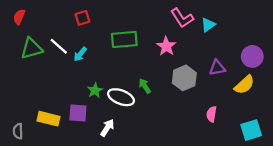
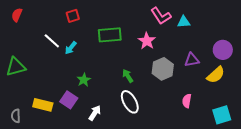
cyan triangle: (208, 25) -> (184, 22), turned 32
green triangle: (32, 49) -> (16, 67), moved
white ellipse: (121, 97) -> (130, 102), moved, turned 40
purple square: (78, 113) -> (69, 100), turned 30

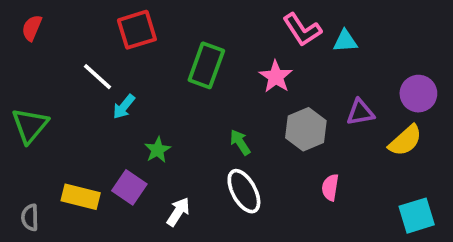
red square: (73, 16) -> (137, 30), size x1.5
green rectangle: (110, 35) -> (206, 65), turned -65
cyan arrow: (71, 48) -> (124, 107), moved
green triangle: (16, 67) -> (30, 125), turned -35
pink semicircle: (187, 101) -> (330, 187), moved

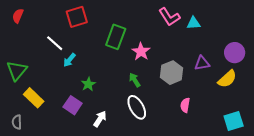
pink star: (276, 77) -> (141, 52), moved
yellow rectangle: (81, 197) -> (34, 98), moved, turned 30

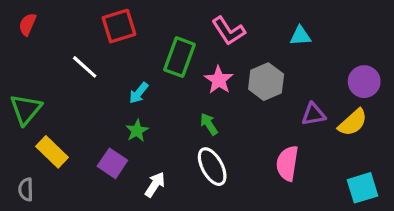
pink L-shape: (169, 17) -> (228, 31), moved
cyan arrow: (69, 60) -> (139, 93), moved
purple triangle: (202, 63) -> (313, 114), moved
gray hexagon: (171, 73) -> (266, 82), moved
pink semicircle: (185, 105) -> (287, 163), size x1.5

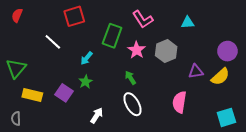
yellow rectangle: (52, 152) -> (32, 95), turned -30
purple square: (112, 163) -> (64, 93), moved

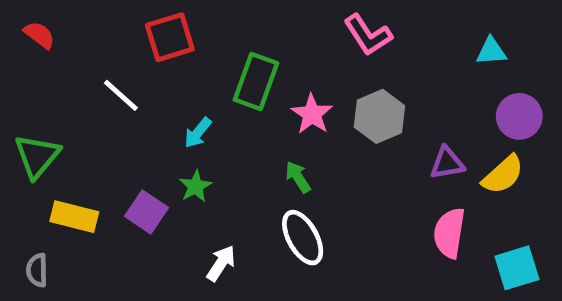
red semicircle: (17, 15) -> (39, 35), turned 104
pink L-shape: (143, 19) -> (368, 35), moved
cyan triangle: (188, 22) -> (491, 51), moved
pink semicircle: (179, 102) -> (449, 233), moved

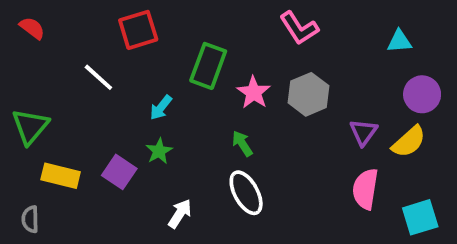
purple triangle: (447, 163) -> (363, 132), turned -44

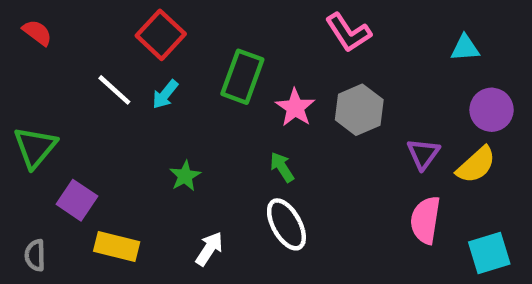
red square: (138, 30) -> (161, 35), turned -30
cyan arrow: (161, 108) -> (165, 94), moved
purple square: (119, 172) -> (77, 200), moved
yellow rectangle: (61, 176) -> (117, 246), moved

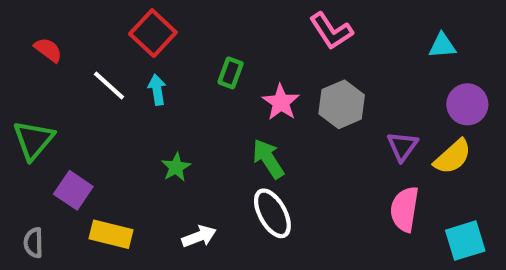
red semicircle: (37, 33) -> (48, 50), moved
green rectangle: (242, 77) -> (231, 73), size x0.6
cyan arrow: (165, 94) -> (157, 90), turned 132
green arrow: (282, 167) -> (268, 159), size x1.4
white arrow: (209, 249) -> (199, 236), turned 36

